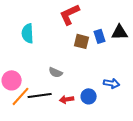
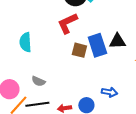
blue rectangle: (100, 36) -> (97, 45), size x1.6
gray semicircle: (56, 72) -> (38, 81), moved

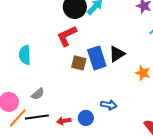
black triangle: (117, 41) -> (117, 54), turned -30
gray semicircle: (38, 81) -> (38, 94), turned -64

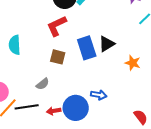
brown square: (79, 63) -> (58, 57), moved
gray semicircle: (38, 94) -> (43, 84), moved
blue circle: (86, 118) -> (76, 108), size x1.6

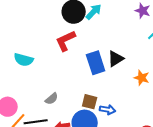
cyan semicircle: (15, 45) -> (24, 60), turned -72
brown square: (58, 57) -> (90, 102), moved

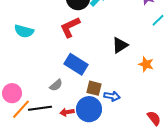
cyan semicircle: (24, 60) -> (24, 31), moved
blue rectangle: (96, 63) -> (76, 64), moved, turned -40

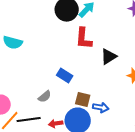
red L-shape: (70, 27) -> (84, 39), moved, turned -60
blue rectangle: (76, 64) -> (65, 76), size x0.7

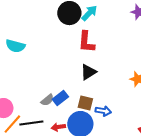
black triangle: (109, 57) -> (88, 72), moved
blue rectangle: (65, 76) -> (60, 98), moved, turned -70

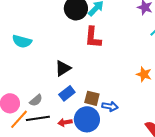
black triangle: (88, 72) -> (63, 68), moved
gray semicircle: (47, 100) -> (36, 100), moved

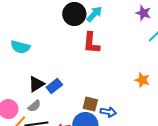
black triangle: (63, 68) -> (36, 84), moved
blue rectangle: (67, 93) -> (54, 86), moved

